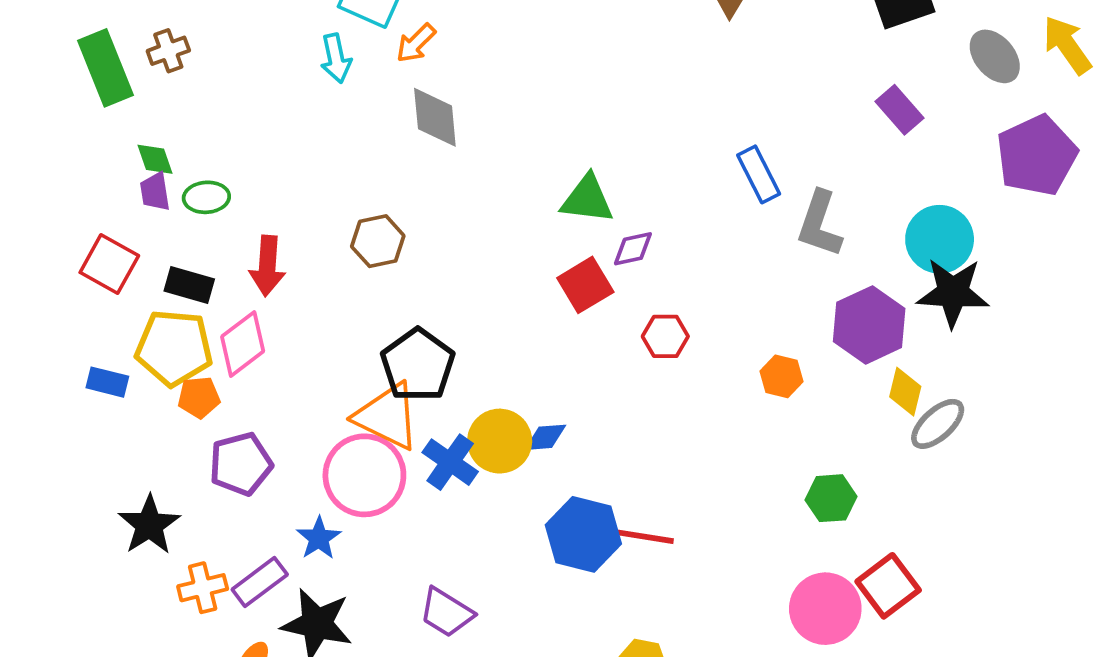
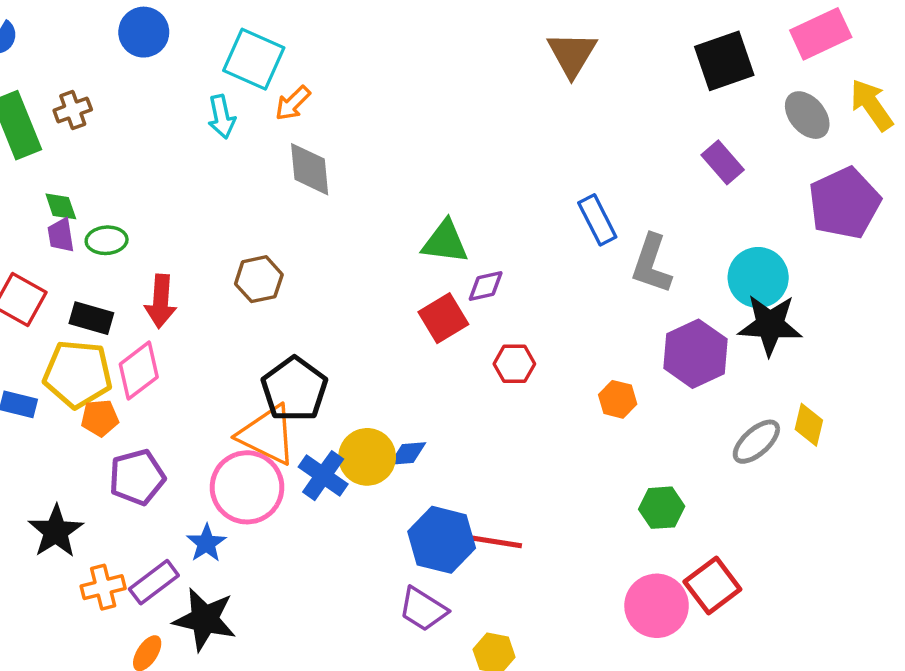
yellow diamond: (905, 392) -> (809, 425), moved
purple trapezoid: (446, 612) -> (423, 609), moved

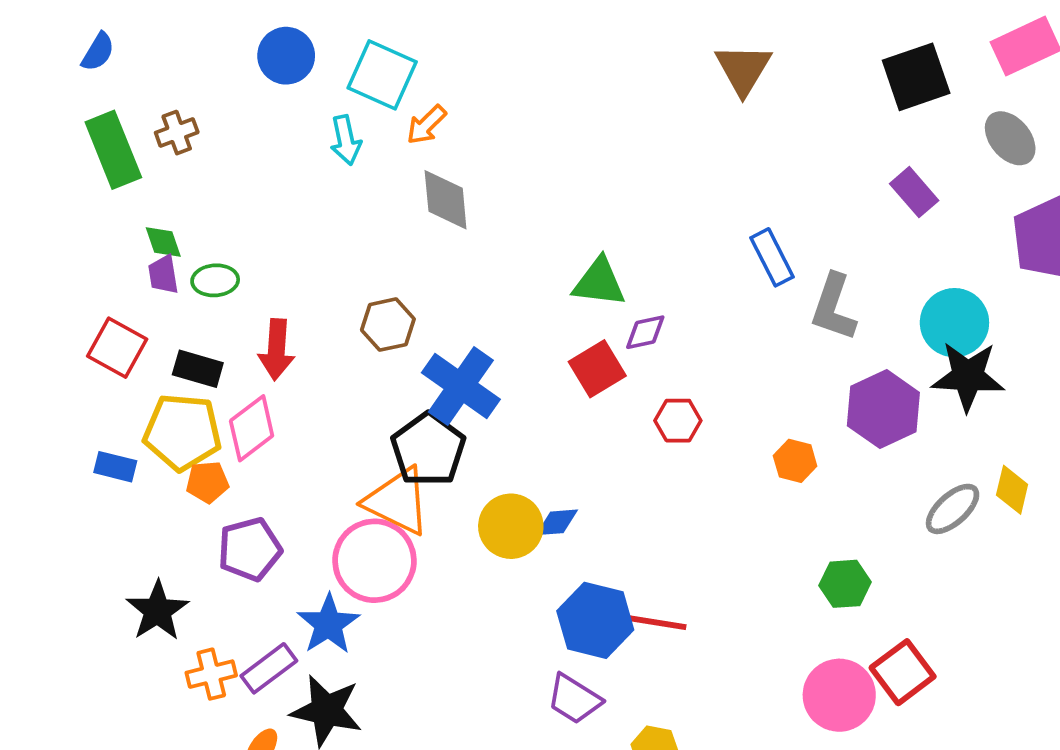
blue circle: (144, 32) -> (286, 56), moved
blue cross: (323, 476) -> (461, 386), moved, size x1.4
blue star: (206, 543) -> (328, 624), size x1.4

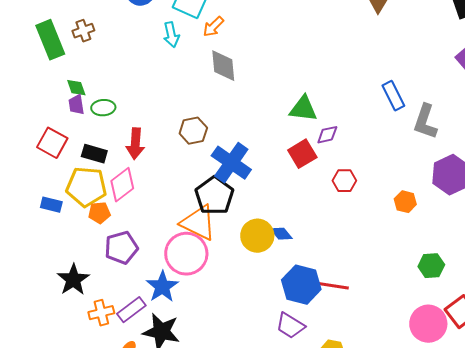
blue diamond: (557, 522) -> (281, 234), turned 55

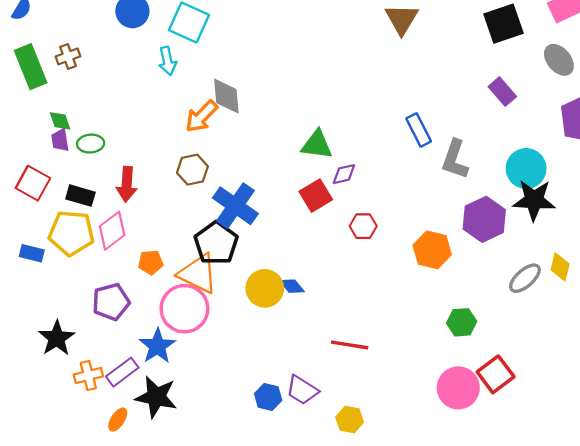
orange arrow: (213, 27) -> (201, 116), moved, size x1.4
orange hexagon: (405, 202) -> (432, 250), size x1.5
orange pentagon: (99, 213) -> (151, 262), moved
blue hexagon: (301, 285) -> (268, 397), moved, size x0.6

